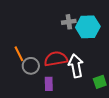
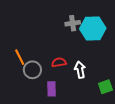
red semicircle: (56, 59) -> (59, 62), size x0.6
white arrow: (76, 66) -> (80, 70), size x0.7

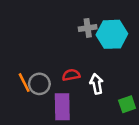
orange line: (20, 57) -> (24, 83), moved
purple rectangle: (51, 89) -> (62, 107), size x1.5

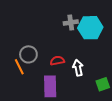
gray circle: (39, 84) -> (28, 54), moved

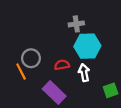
cyan hexagon: (90, 28) -> (87, 46), moved
purple rectangle: (50, 86) -> (54, 93), turned -45

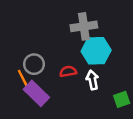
gray cross: (76, 24) -> (84, 26), size x1.5
purple rectangle: (54, 93) -> (36, 93), moved

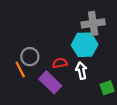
gray cross: (84, 26) -> (93, 23), moved
purple rectangle: (36, 93) -> (50, 82), moved

